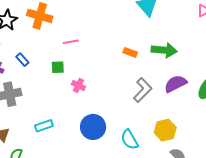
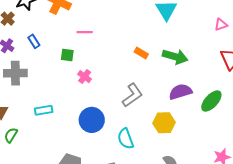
gray L-shape: (143, 90) -> (132, 95), moved
yellow hexagon: (165, 130) -> (164, 123), moved

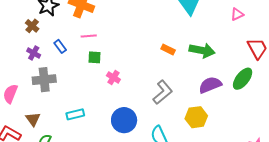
pink triangle: (221, 25) -> (237, 14), moved
pink line: (85, 32) -> (89, 36), moved
green ellipse: (211, 101) -> (243, 79), moved

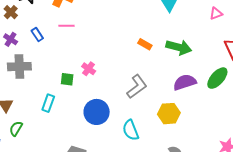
green square: (94, 57) -> (67, 79), moved
cyan rectangle: (75, 114) -> (48, 103), turned -60

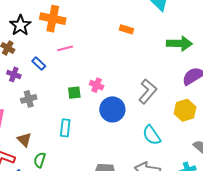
orange rectangle: (145, 44) -> (126, 29), moved
gray cross: (19, 67) -> (29, 99), size x0.7
green square: (67, 79) -> (74, 93), moved
blue circle: (97, 112) -> (112, 109), moved

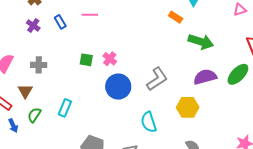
orange rectangle: (126, 29) -> (176, 17), moved
gray cross: (29, 99) -> (39, 65), moved
cyan rectangle: (65, 128) -> (65, 108), moved

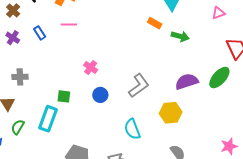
green arrow: (201, 42) -> (180, 36), moved, size x0.7
green square: (86, 60) -> (64, 96), moved
blue circle: (118, 87) -> (100, 95), size x0.6
cyan rectangle: (65, 108) -> (48, 119), size x1.4

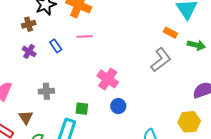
brown cross: (13, 11) -> (29, 24), turned 32
pink cross: (91, 68) -> (108, 79), size x1.5
gray cross: (20, 77) -> (46, 91), moved
gray L-shape: (139, 86) -> (161, 60), moved

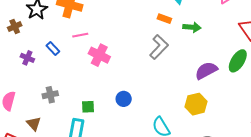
brown cross: (29, 24) -> (15, 26), moved
pink cross: (108, 79) -> (99, 55), moved

